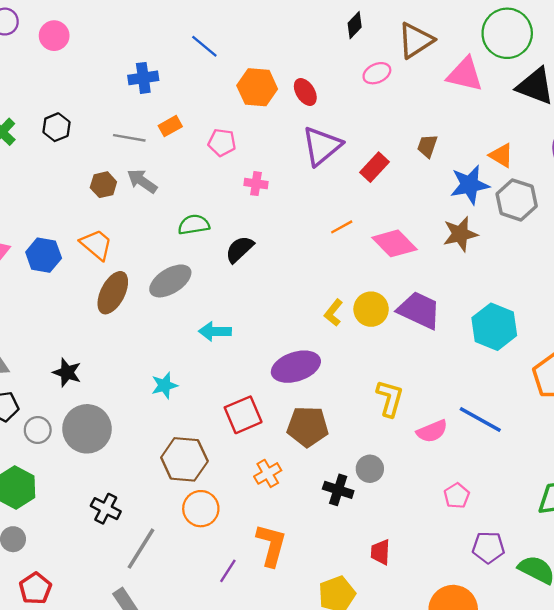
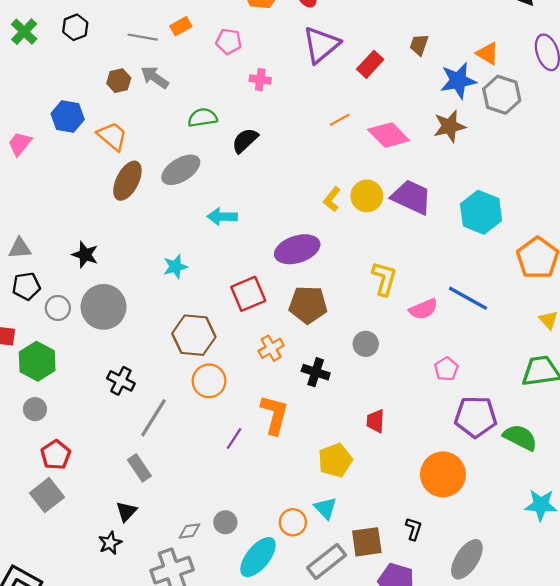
blue hexagon: (44, 255) -> (68, 116), moved
black cross: (338, 490) -> (316, 372), moved
purple pentagon: (488, 547) -> (476, 417), size x1.4

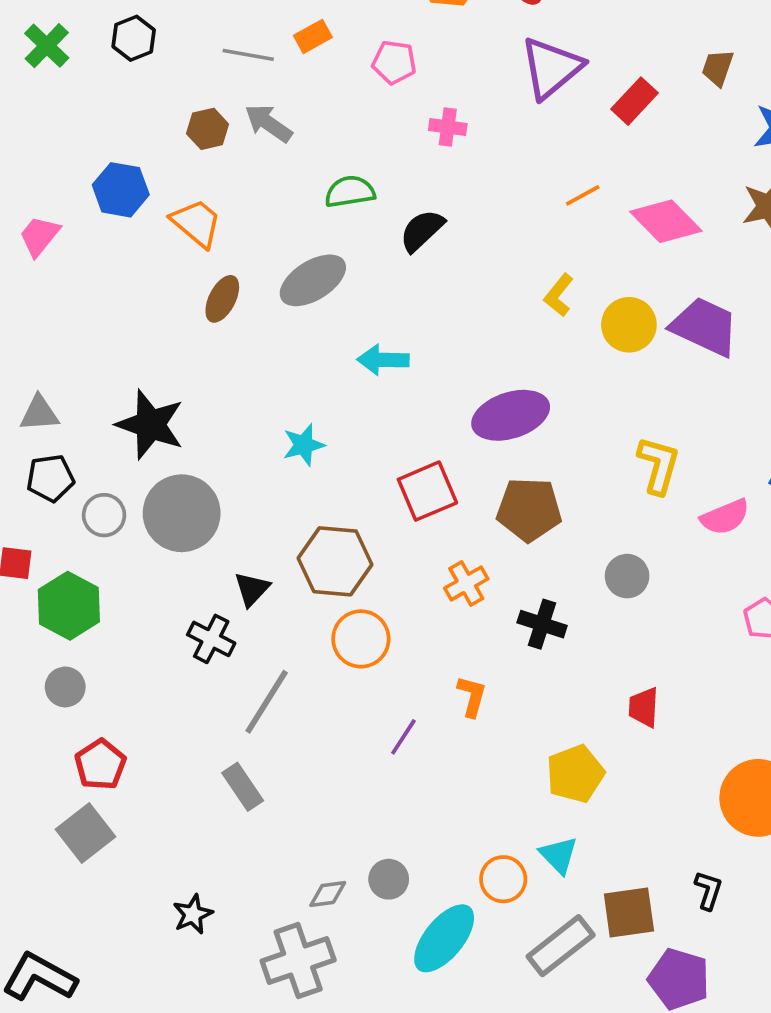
brown ellipse: (127, 181) -> (222, 299), size x0.7
yellow L-shape: (332, 199) -> (559, 295), moved
black star: (85, 255) -> (150, 425), size x1.5
orange L-shape: (274, 415) -> (472, 696), size x0.6
black triangle: (126, 511) -> (252, 589), moved

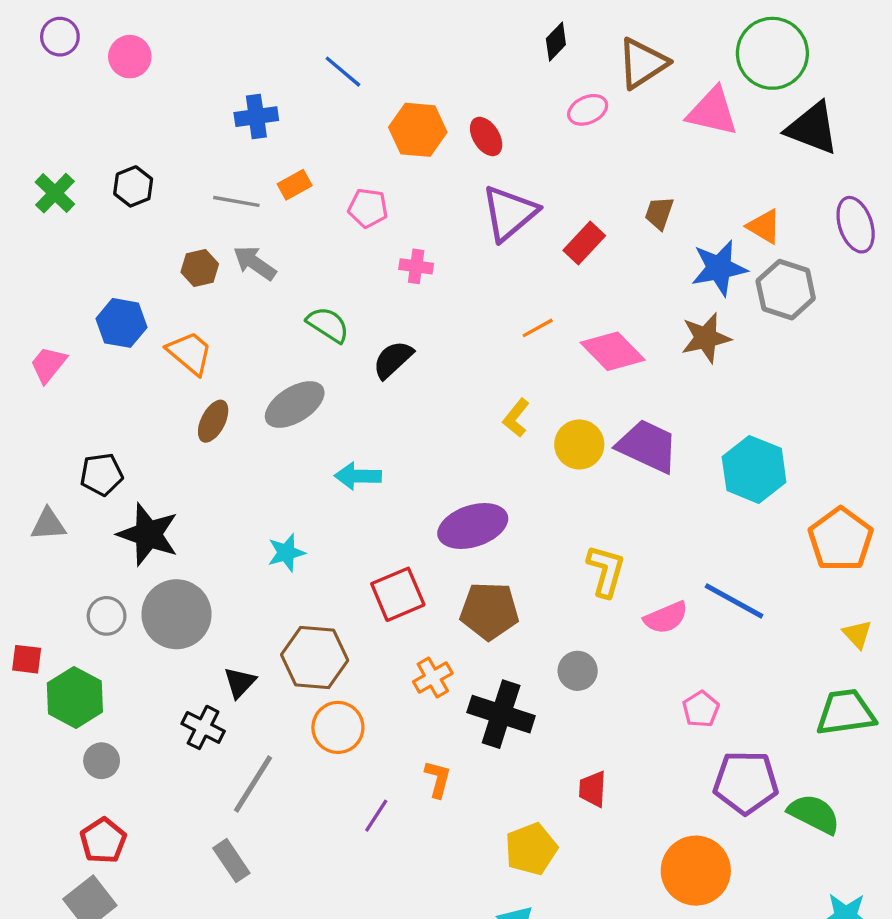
green semicircle: (350, 192) -> (328, 325), turned 42
black pentagon: (50, 478) -> (102, 474), moved
black cross: (542, 624) -> (501, 714), size x1.5
gray circle: (65, 687) -> (102, 761), moved

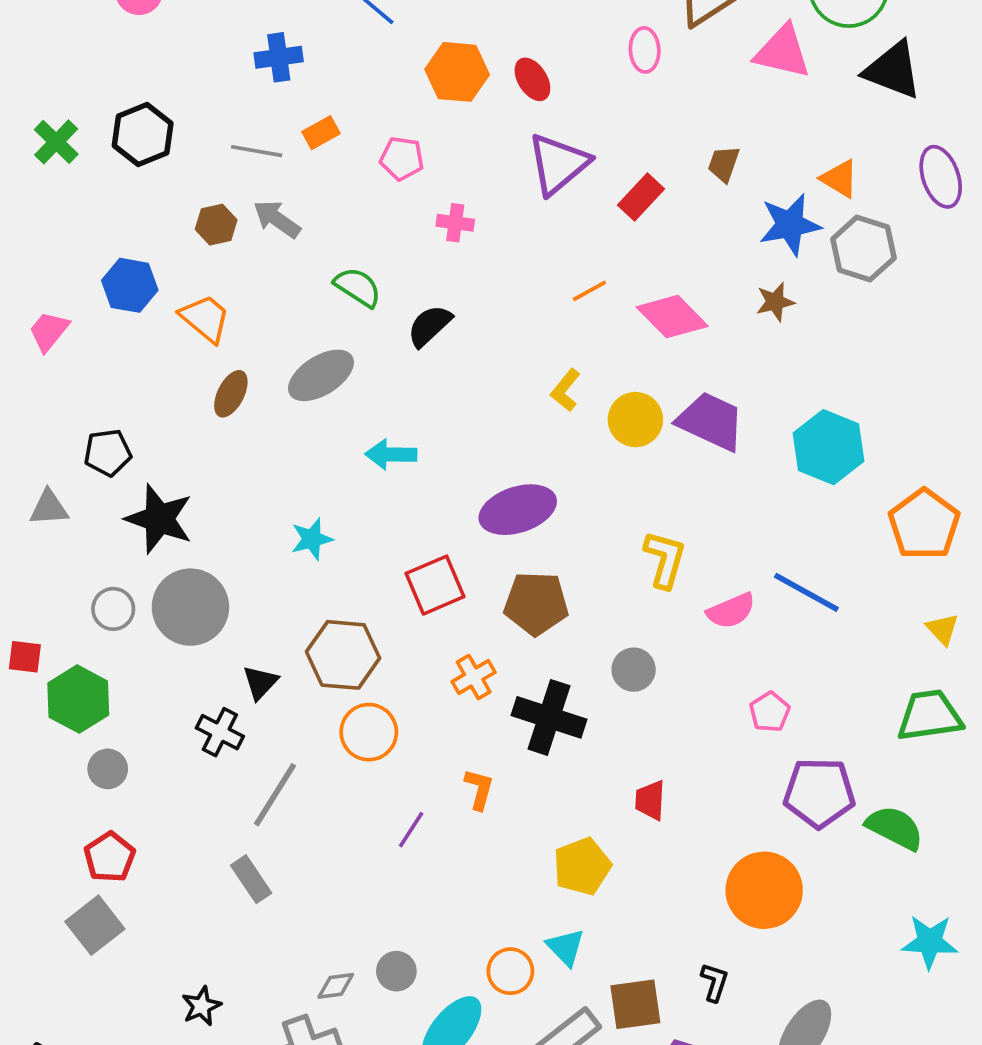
pink ellipse: (588, 110) -> (645, 50), turned -69
black hexagon: (133, 186) -> (143, 135), size x1.4
brown star: (706, 338) -> (775, 302), size x0.7

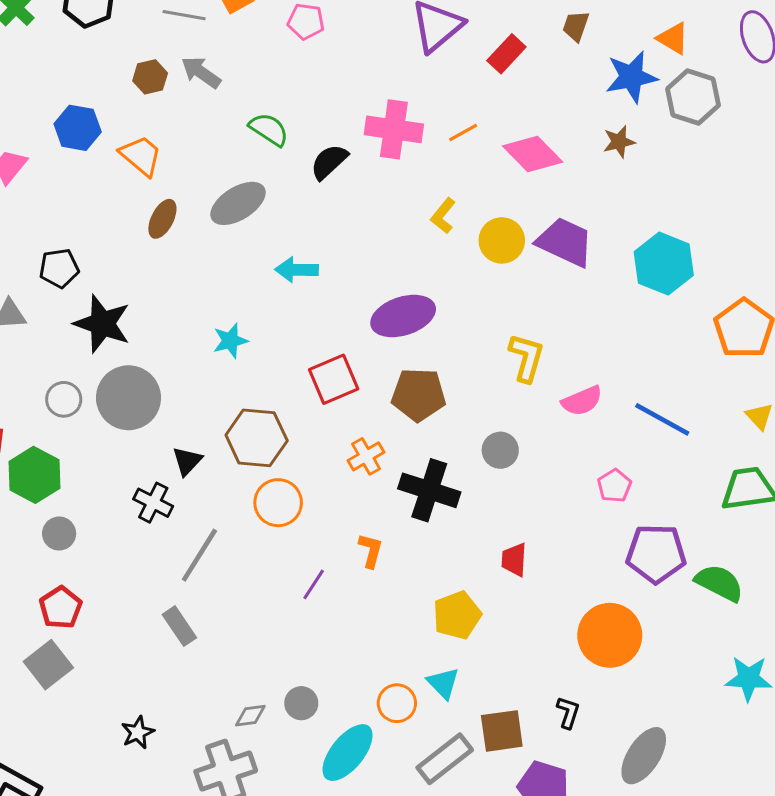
pink cross: (455, 223) -> (394, 129), moved, size x1.8
blue line: (806, 592) -> (662, 419), moved

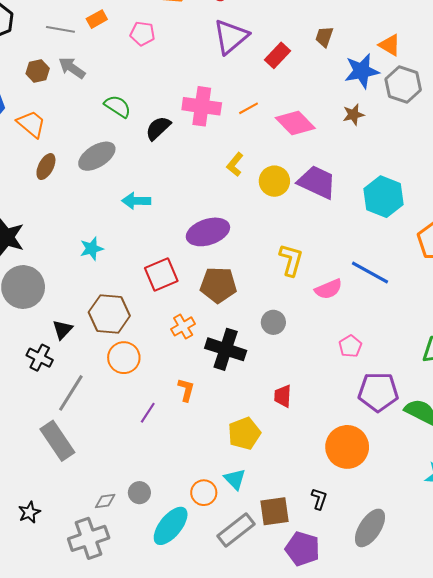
blue line: (662, 419) -> (370, 272), moved
gray rectangle: (179, 626) -> (57, 441), size x1.5

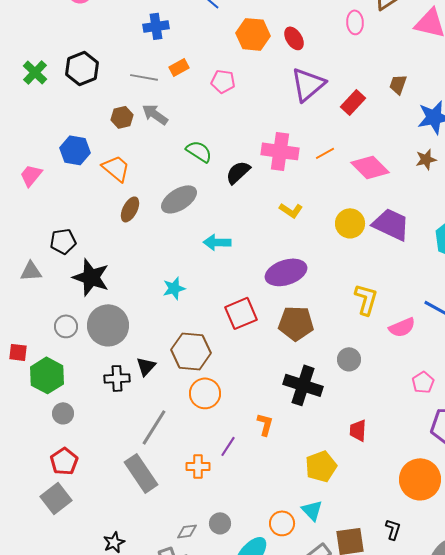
yellow L-shape: (235, 164) -> (291, 210), moved, turned -95
orange cross: (183, 326) -> (198, 466), moved, turned 30
black cross: (40, 358) -> (117, 378), moved, turned -30

